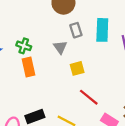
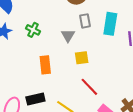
orange rectangle: (28, 67) -> (45, 65), moved

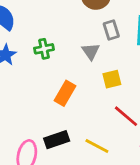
green cross: (33, 30) -> (44, 49), turned -32
orange rectangle: (45, 65) -> (65, 93), turned 42

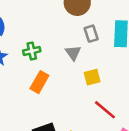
orange rectangle: (65, 93) -> (39, 82), moved

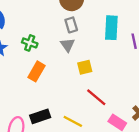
gray rectangle: (91, 34) -> (71, 25), moved
green cross: (32, 51) -> (30, 43), turned 32

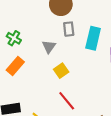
gray rectangle: (71, 25) -> (69, 29), moved
yellow square: (85, 67) -> (61, 71), turned -32

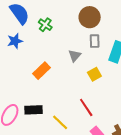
green cross: (14, 38) -> (45, 25), moved
yellow square: (61, 71) -> (94, 74), moved

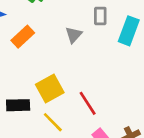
orange rectangle: (41, 71) -> (23, 37), moved
yellow square: (94, 74) -> (50, 89), moved, size x1.5

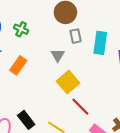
yellow square: (50, 89) -> (68, 82), moved
black rectangle: (18, 105) -> (26, 120), turned 66

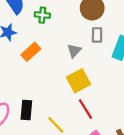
green cross: (21, 29) -> (42, 15), turned -32
black rectangle: (26, 120) -> (26, 110), turned 30

